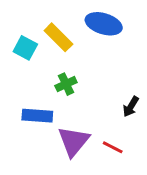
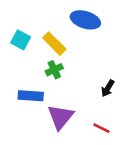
yellow rectangle: (58, 37) -> (54, 44), moved
red line: (113, 147) -> (102, 128), moved

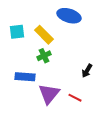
cyan square: (21, 40) -> (17, 32), turned -35
red line: (102, 128) -> (75, 98), moved

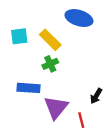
black arrow: (87, 71) -> (96, 96), moved
red line: (75, 98) -> (81, 120), moved, turned 48

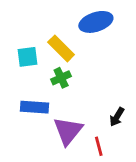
blue ellipse: (79, 18) -> (96, 22), turned -35
cyan square: (19, 36) -> (27, 57), moved

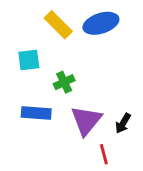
yellow rectangle: (61, 48) -> (58, 25), moved
purple triangle: (68, 131) -> (86, 120), moved

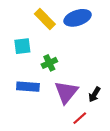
red line: (104, 154) -> (80, 118), turned 63

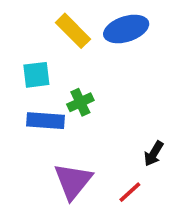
blue rectangle: (28, 87) -> (46, 121), moved
purple triangle: (66, 92) -> (73, 181), moved

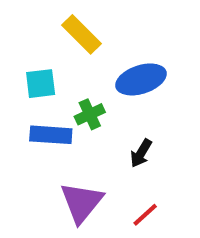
blue ellipse: (126, 29) -> (141, 79), moved
black arrow: (154, 154) -> (141, 153), moved

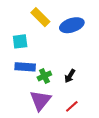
blue ellipse: (141, 79) -> (72, 25), moved
green cross: (90, 114) -> (44, 76), moved

